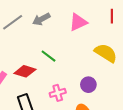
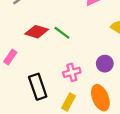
red diamond: (25, 71) -> (37, 32), moved

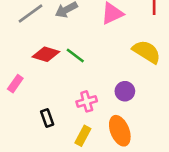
black rectangle: (38, 87) -> (47, 118), size x0.6

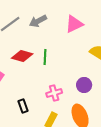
green line: (75, 56) -> (45, 57), turned 56

